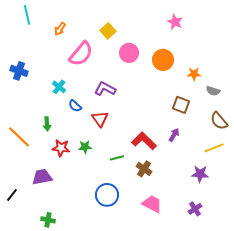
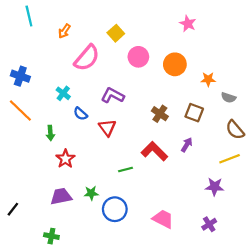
orange line: (19, 137) -> (20, 110), moved
green star: (85, 147) -> (91, 193), moved
red star: (61, 148) -> (65, 159), turned 30
brown cross: (144, 169) -> (160, 114), moved
purple trapezoid: (42, 177) -> (61, 196), moved

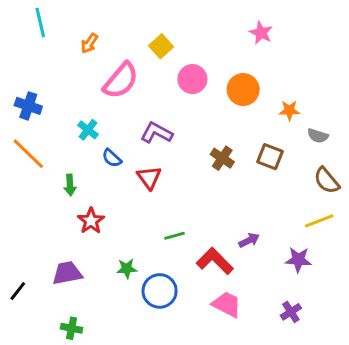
purple arrow: (187, 145) -> (249, 240), moved, turned 32
red L-shape: (154, 151) -> (215, 261), moved
purple trapezoid: (61, 196) -> (67, 273), moved

